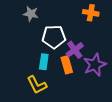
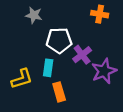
orange rectangle: (67, 65) -> (59, 92), moved
yellow L-shape: (37, 85) -> (22, 79), moved, turned -80

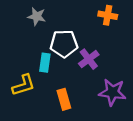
cyan rectangle: (48, 68) -> (45, 63), moved
purple star: (104, 71) -> (112, 92), moved, turned 30

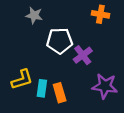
cyan rectangle: (45, 63) -> (42, 88), moved

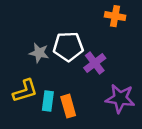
gray star: (34, 15) -> (39, 53), moved

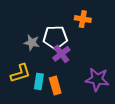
orange cross: (115, 16) -> (83, 19), moved
purple cross: (95, 63) -> (61, 54), moved

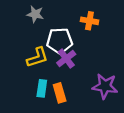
gray star: (32, 43) -> (35, 14), moved
yellow L-shape: (20, 73) -> (37, 57), moved

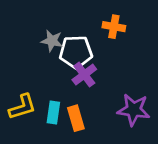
gray star: (35, 14) -> (52, 41), moved
yellow L-shape: (37, 57) -> (22, 107), moved

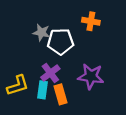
purple cross: (84, 75) -> (50, 73), moved
purple star: (134, 110) -> (91, 76), moved

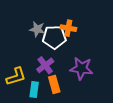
orange cross: (91, 21) -> (68, 28), moved
cyan rectangle: (43, 90) -> (34, 90), moved

